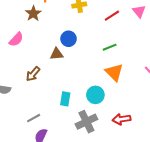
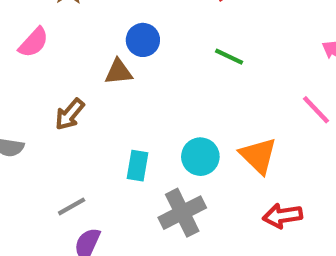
green line: (110, 47) -> (229, 57), turned 48
orange triangle: (114, 72) -> (258, 156), moved
red arrow: (122, 119) -> (282, 216), moved

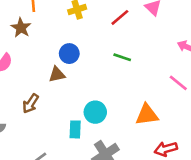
orange triangle: (258, 156) -> (147, 115), turned -45
cyan circle: (200, 157) -> (95, 112), moved

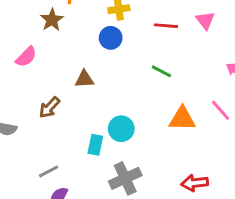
red line: (120, 17) -> (166, 26), turned 36
blue circle: (69, 54) -> (111, 38), moved
orange triangle: (147, 115) -> (182, 119), moved

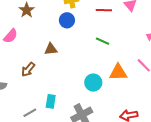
cyan circle: (121, 129) -> (93, 83), moved
cyan rectangle: (95, 145) -> (51, 101), moved

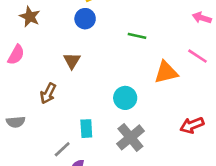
brown triangle: (51, 49) -> (72, 61), turned -40
cyan circle: (93, 83) -> (125, 98), moved

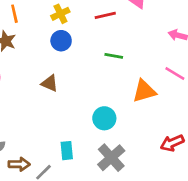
brown triangle: (72, 61) -> (50, 83), turned -36
brown arrow: (48, 93) -> (19, 164), moved, turned -114

